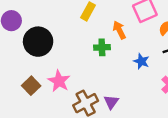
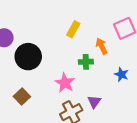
pink star: (59, 81) -> (65, 83), moved
purple triangle: (111, 102) -> (94, 102), moved

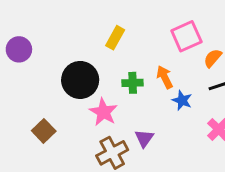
orange arrow: (102, 46) -> (165, 77), moved
black circle: (28, 57) -> (80, 80), moved

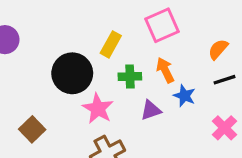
pink square: (186, 36) -> (162, 25), moved
yellow rectangle: (115, 38) -> (111, 44), moved
purple triangle: (144, 138) -> (151, 110), moved, turned 36

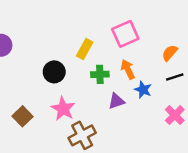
black circle: (72, 73) -> (54, 72), size x0.7
pink star: (98, 109) -> (63, 109), moved

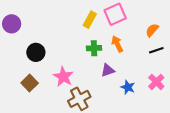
yellow rectangle: (85, 49) -> (90, 20), moved
black circle: (54, 72) -> (36, 52), moved
blue star: (143, 90) -> (128, 87), moved

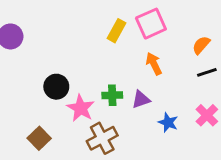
green cross: (94, 48) -> (112, 95), moved
black circle: (36, 52) -> (56, 87), moved
brown square: (30, 83) -> (39, 138), moved

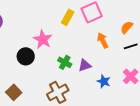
orange arrow: (154, 64) -> (103, 40), moved
green cross: (112, 95) -> (65, 62), turned 32
pink star: (81, 108) -> (43, 39), moved

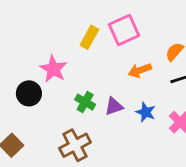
orange arrow: (103, 40) -> (140, 70), turned -84
blue star: (104, 81) -> (146, 112), moved

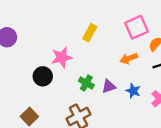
pink square: (124, 30) -> (137, 27), moved
pink star: (53, 69) -> (62, 57), turned 30

